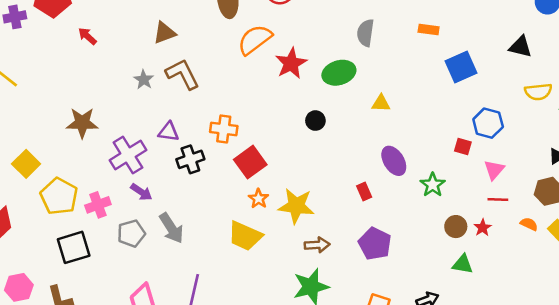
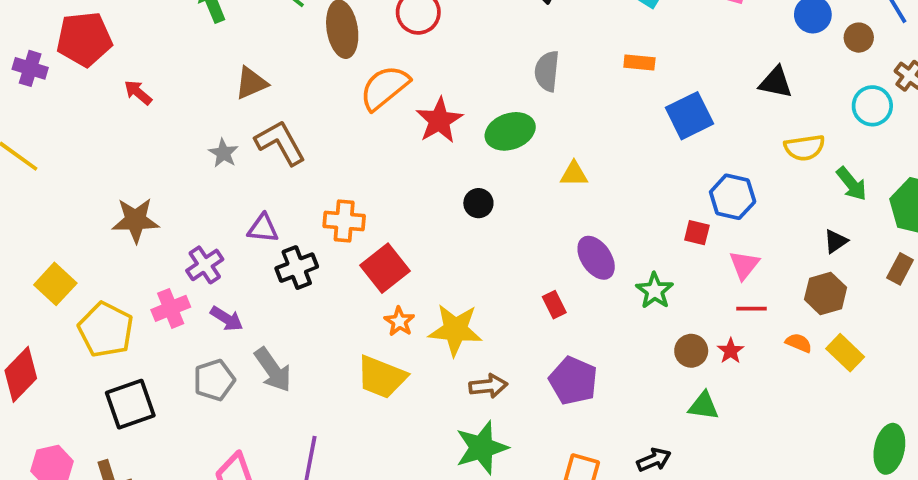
purple cross: (15, 17) -> (30, 68), turned 30
purple cross: (128, 155) -> (205, 265), size x0.7
pink cross: (98, 205) -> (171, 308), moved

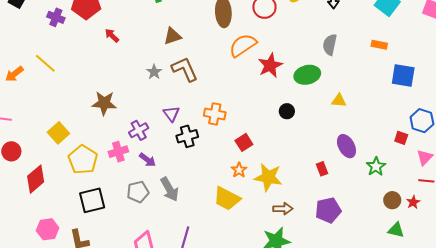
blue square: (690, 116) -> (403, 75), turned 30
purple triangle: (263, 228) -> (171, 114), turned 42
red square: (385, 268) -> (244, 142), moved, size x0.7
purple pentagon: (573, 381) -> (328, 210), turned 30

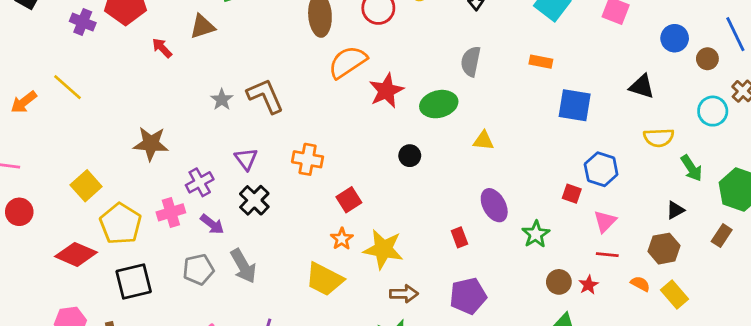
brown triangle: (172, 36) -> (202, 27), moved
black cross: (187, 136) -> (254, 200), moved, turned -30
red diamond: (36, 179) -> (76, 254), moved, turned 64

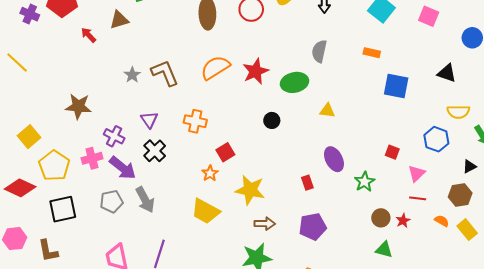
orange semicircle: (348, 62) -> (215, 68), moved
blue hexagon: (601, 169) -> (436, 139), moved
purple cross: (200, 182) -> (114, 136), turned -36
purple arrow: (212, 224) -> (123, 168), size x1.5
orange star: (342, 239) -> (210, 173), moved

